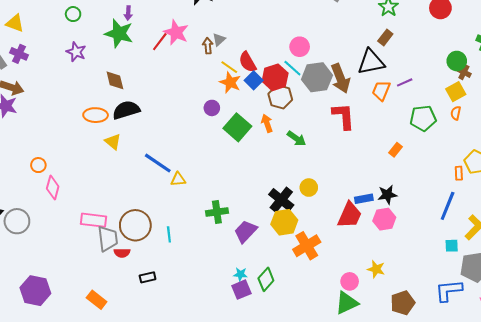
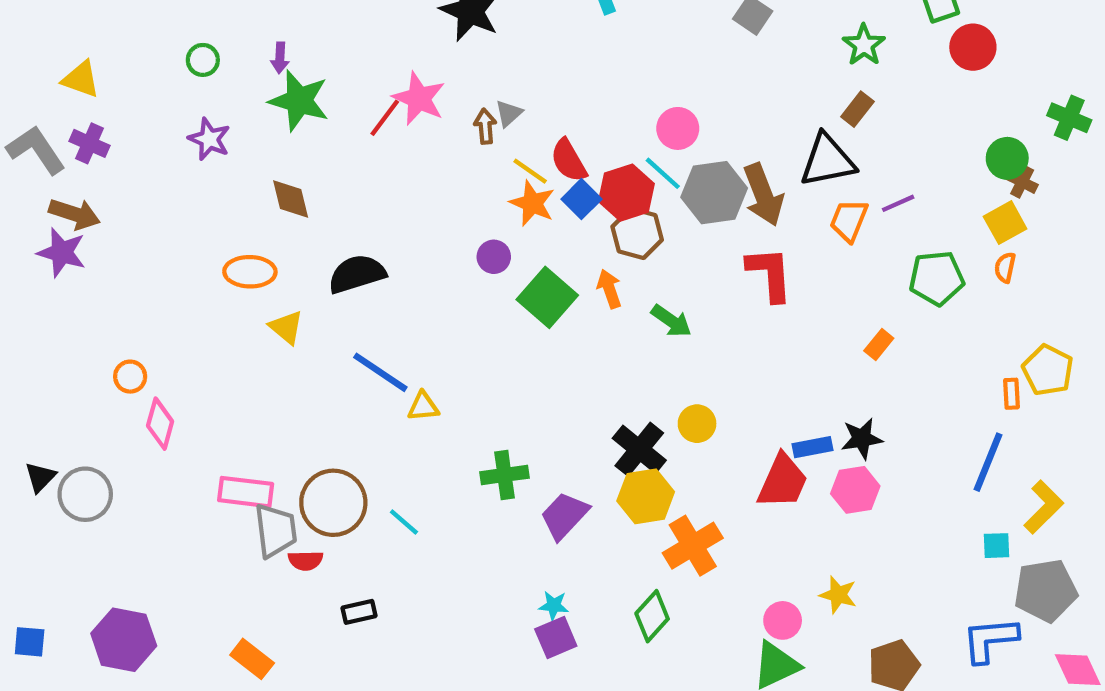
purple arrow: (128, 13) -> (280, 58), moved
black semicircle: (126, 110) -> (357, 274), moved
cyan line: (169, 234) -> (404, 522), turned -42
green diamond: (266, 279) -> (652, 616), moved

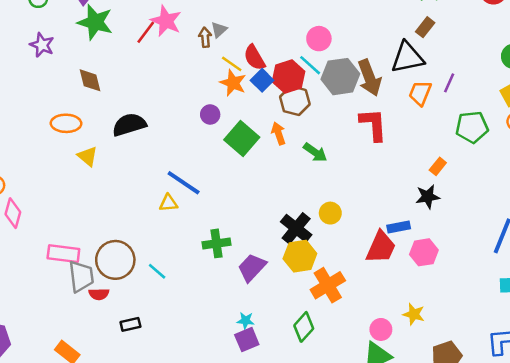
purple line: (898, 203) -> (449, 83), turned -42
blue line: (380, 372) -> (184, 183), moved
black star: (862, 439) -> (428, 197), moved

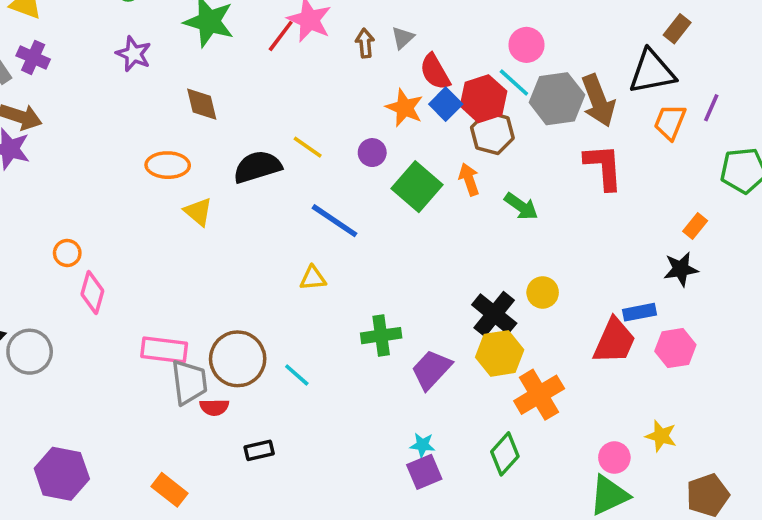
gray triangle: (219, 30) -> (403, 38), moved
yellow line: (232, 64) -> (308, 147), moved
blue line: (184, 183) -> (335, 221), moved

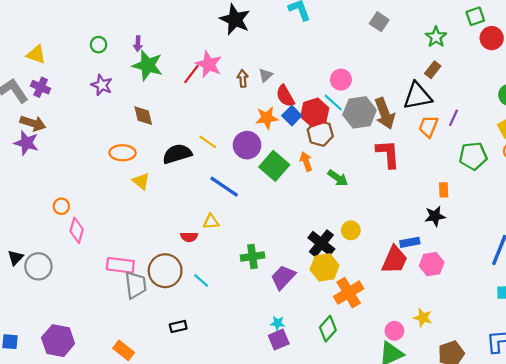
orange star: (404, 108) -> (267, 118), turned -30
purple circle: (372, 153) -> (247, 145), size x1.6
orange rectangle: (695, 226) -> (444, 190), turned -40
red semicircle: (214, 407) -> (189, 237), moved

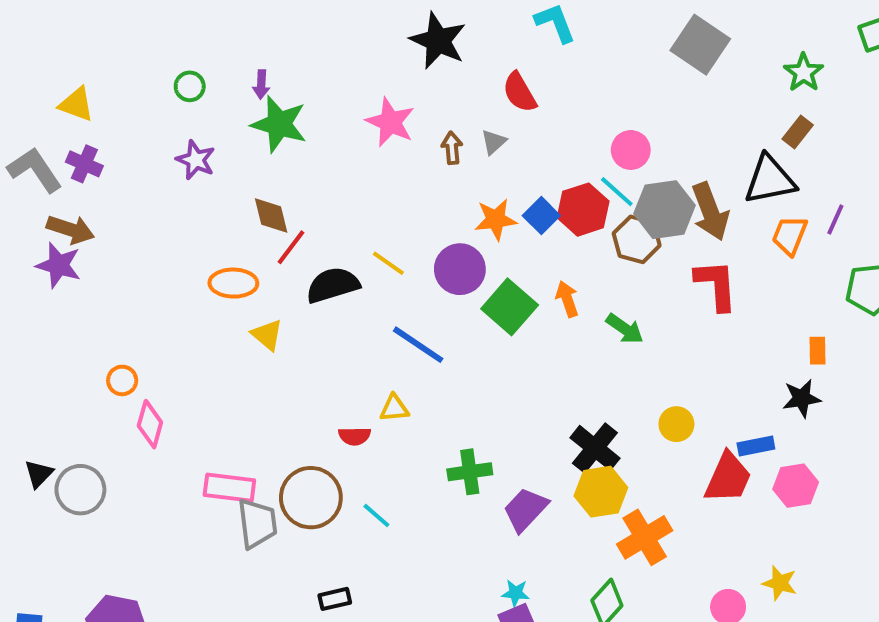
gray square: (379, 22) -> (700, 45), size x1.6
red line: (191, 74) -> (291, 247), moved
red semicircle: (285, 96) -> (519, 92), moved
brown hexagon: (320, 133) -> (637, 239), moved
yellow circle: (351, 230) -> (676, 424), moved

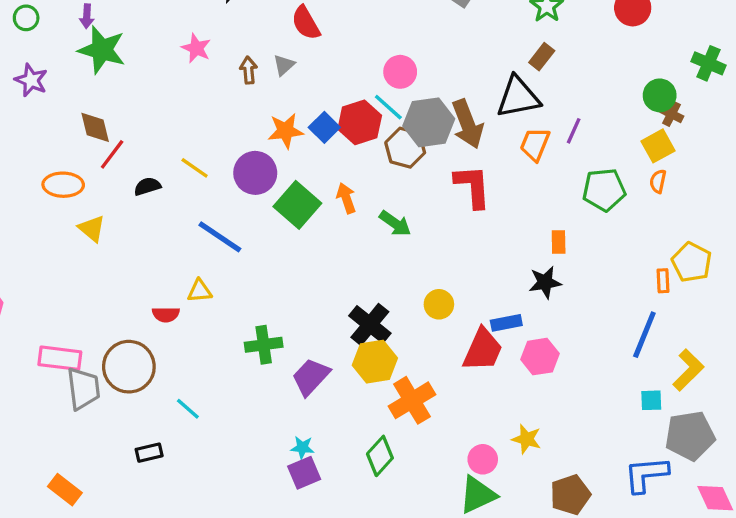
pink star: (390, 122) -> (196, 48), size x0.7
black semicircle: (333, 285) -> (147, 186), size x0.6
cyan line: (376, 516) -> (188, 409), moved

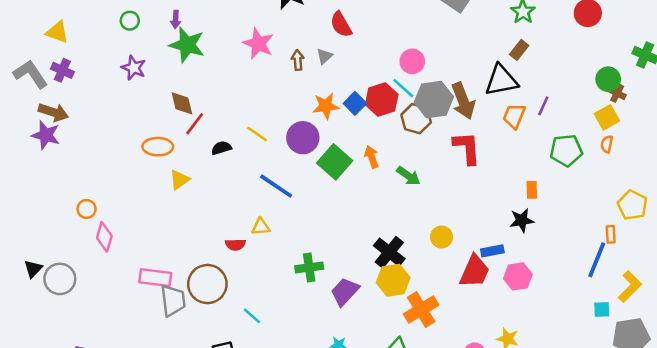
pink star: (196, 48) -> (258, 44), size x1.4
yellow triangle: (92, 228) -> (179, 180), turned 45
orange rectangle: (663, 281) -> (611, 234), moved

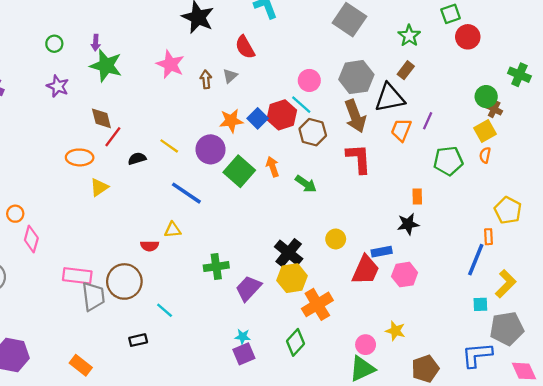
gray hexagon: (434, 100) -> (356, 77), moved

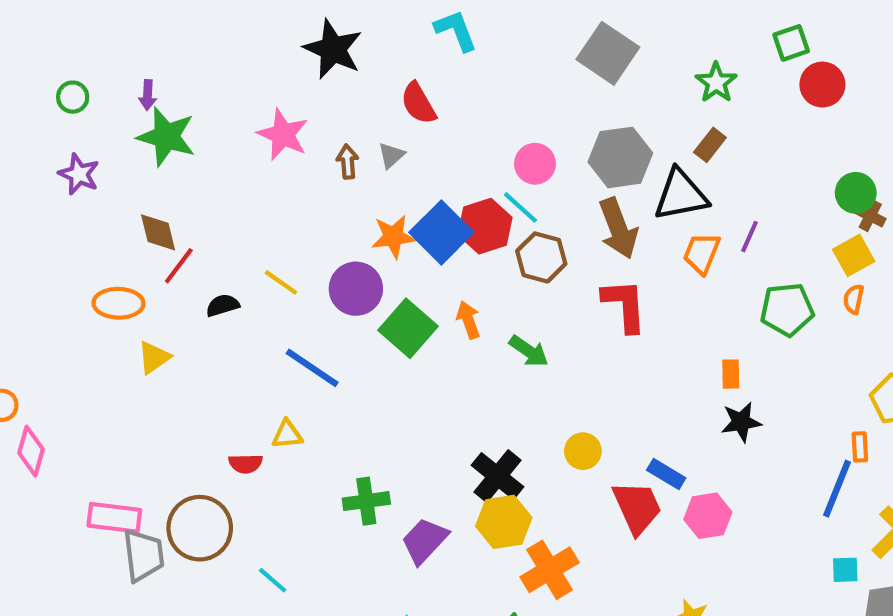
blue square: (258, 118) -> (441, 232), size x1.6
black star: (408, 224) -> (741, 422), moved
blue rectangle: (382, 252) -> (666, 474), turned 42
red trapezoid: (366, 270) -> (637, 507), turned -48

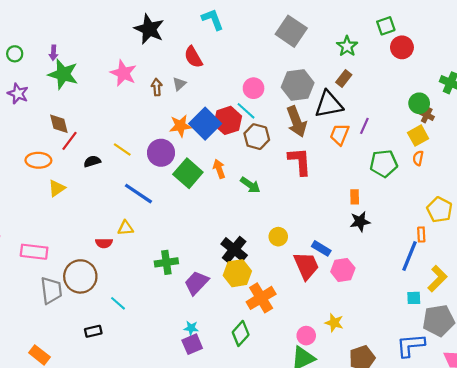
pink rectangle: (114, 518) -> (34, 252), moved

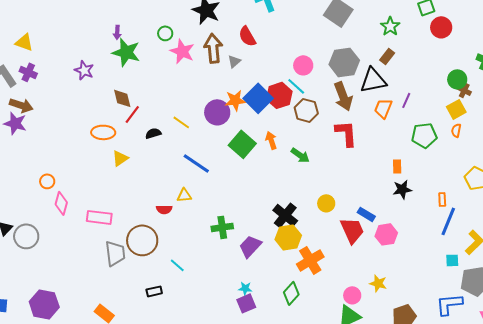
green circle: (15, 54) -> (165, 33), moved
brown arrow: (157, 87) -> (213, 48), moved, size x1.8
purple circle: (161, 153) -> (217, 112), moved
orange rectangle: (421, 234) -> (442, 199), moved

